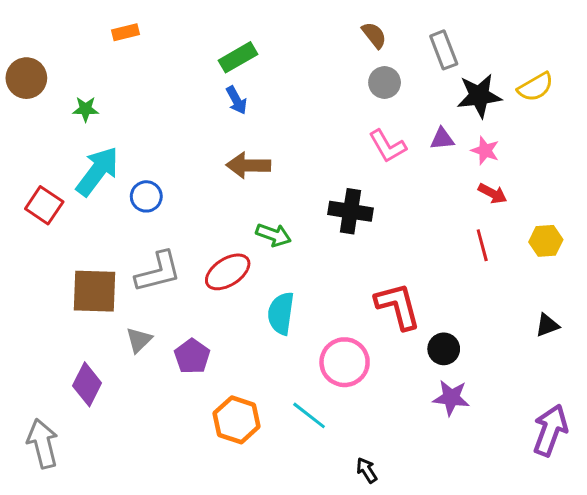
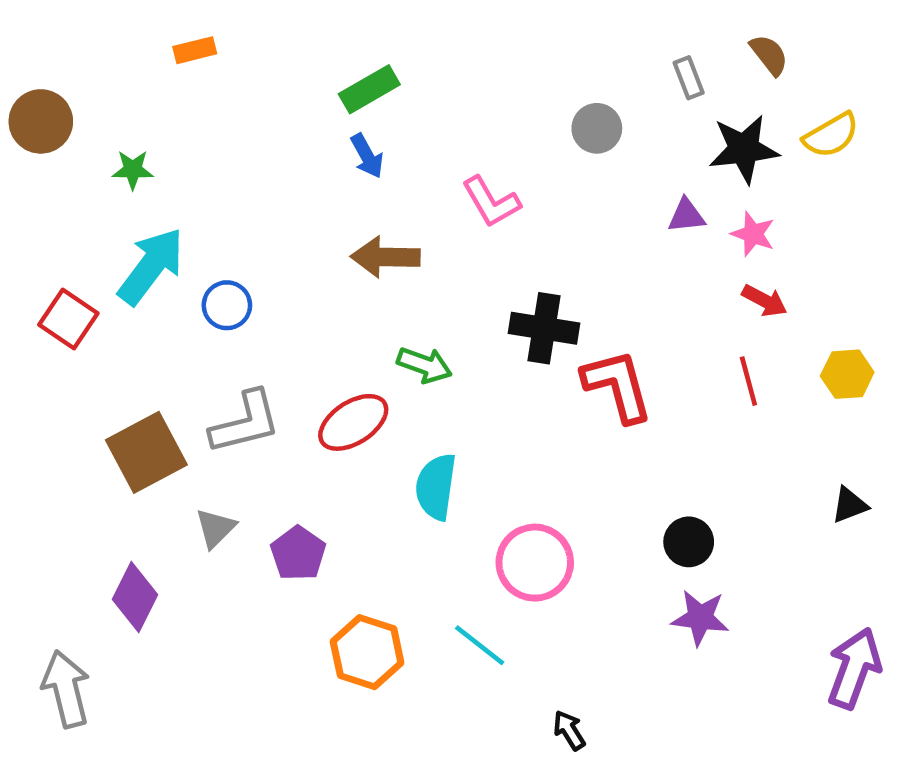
brown semicircle: (374, 35) -> (769, 55), moved
gray rectangle: (444, 50) -> (689, 78), size x0.7
pink L-shape: (387, 146) -> (491, 202), moved
brown square: (94, 291) -> (146, 452), turned -30
red L-shape: (398, 306) -> (617, 386), moved

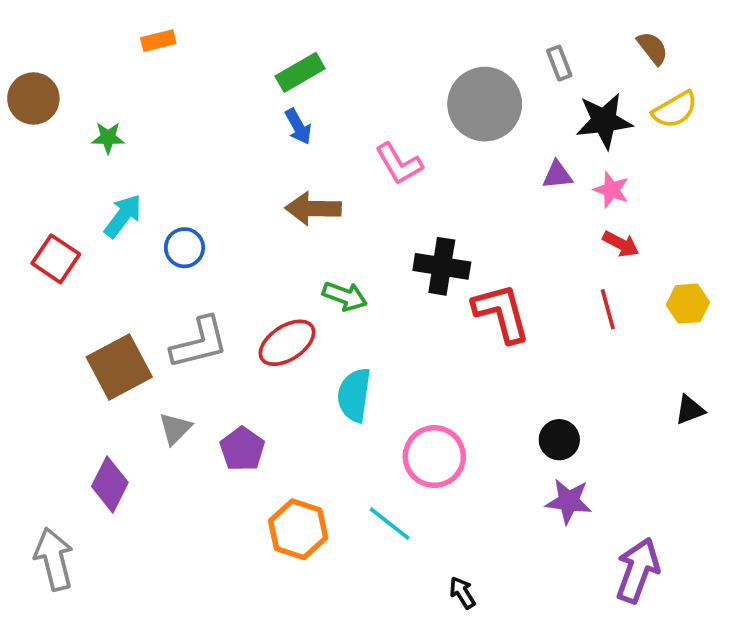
brown semicircle: (769, 55) -> (653, 48), moved
gray circle: (597, 128) -> (485, 104), size x1.8
cyan arrow: (151, 266) -> (123, 216), size x0.7
purple arrow: (854, 668) -> (638, 570), moved

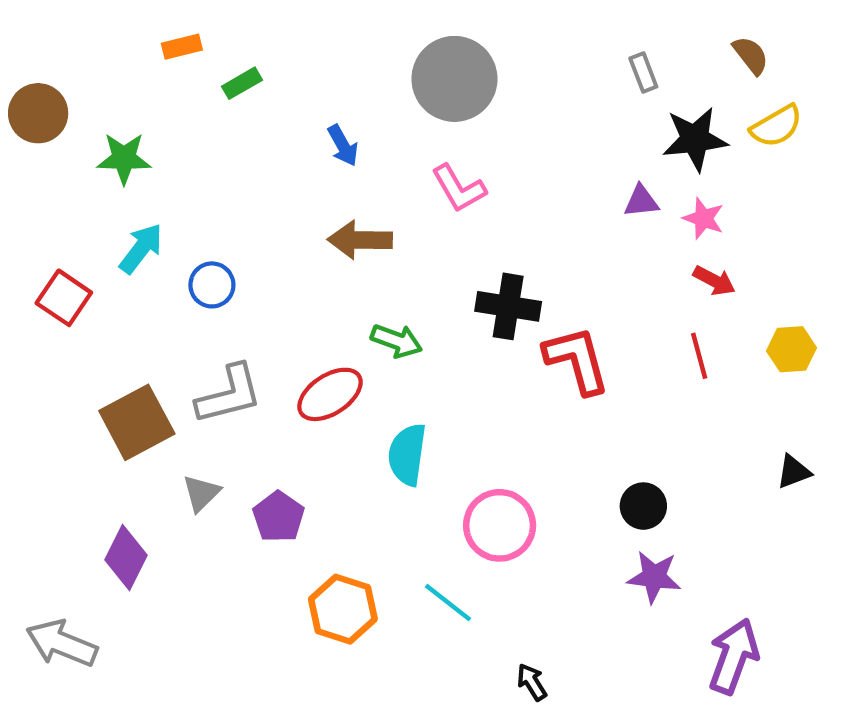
green rectangle: (300, 72) -> (242, 83), moved, size x0.7
gray circle: (485, 104) -> (454, 79), moved
green star: (108, 138) -> (124, 158), size x1.4
gray arrow: (54, 559) -> (62, 643), turned -54

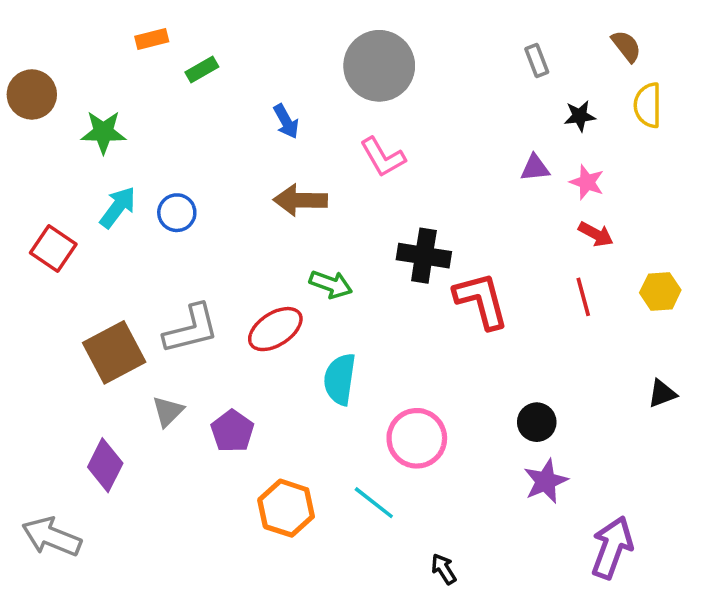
yellow semicircle: (776, 126) -> (648, 105), turned 120
black star: (695, 139) -> (580, 116), size x0.6
blue circle: (212, 285) -> (177, 213), moved
purple star: (654, 577) -> (546, 481), turned -30

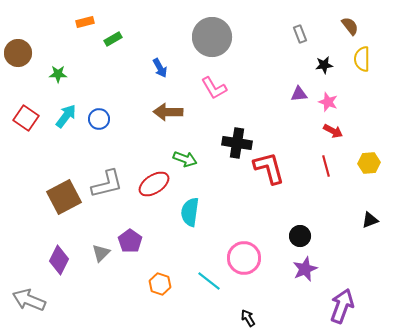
green star: (103, 132) -> (58, 74), size x0.7
red square: (53, 248) -> (26, 118), moved
gray triangle: (168, 411) -> (101, 253), moved
pink circle: (417, 438) -> (244, 258), moved
orange hexagon: (286, 508) -> (160, 284), size x0.7

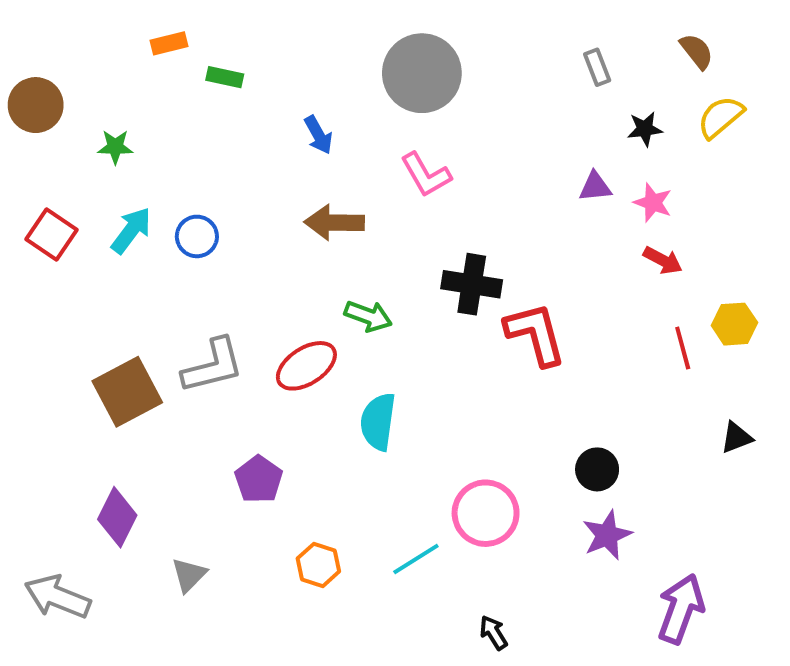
green rectangle: (113, 39) -> (225, 77), turned 42
yellow semicircle: (362, 59) -> (721, 117), turned 50
red line: (326, 166) -> (683, 348), moved
gray triangle: (101, 253) -> (189, 575), moved
cyan line: (209, 281) -> (416, 559), turned -70

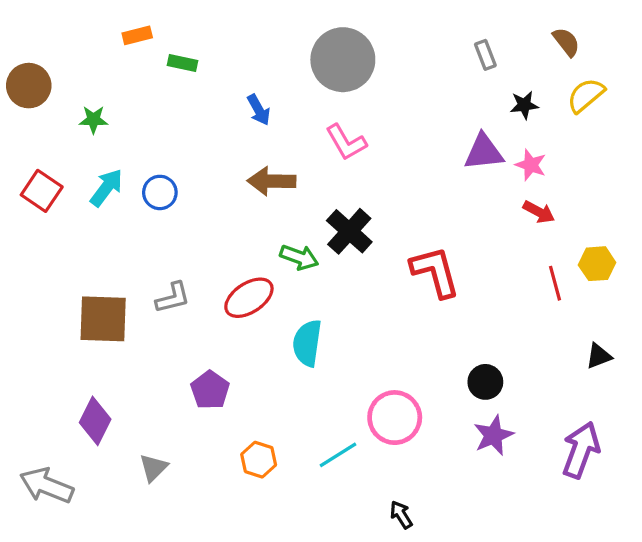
purple triangle: (595, 187) -> (484, 152), size x1.5
black cross: (472, 284) -> (349, 231), moved, turned 33
gray L-shape: (213, 366) -> (173, 298), size x0.7
brown square: (127, 392) -> (103, 319), turned 30
purple arrow: (681, 609) -> (581, 450), moved

